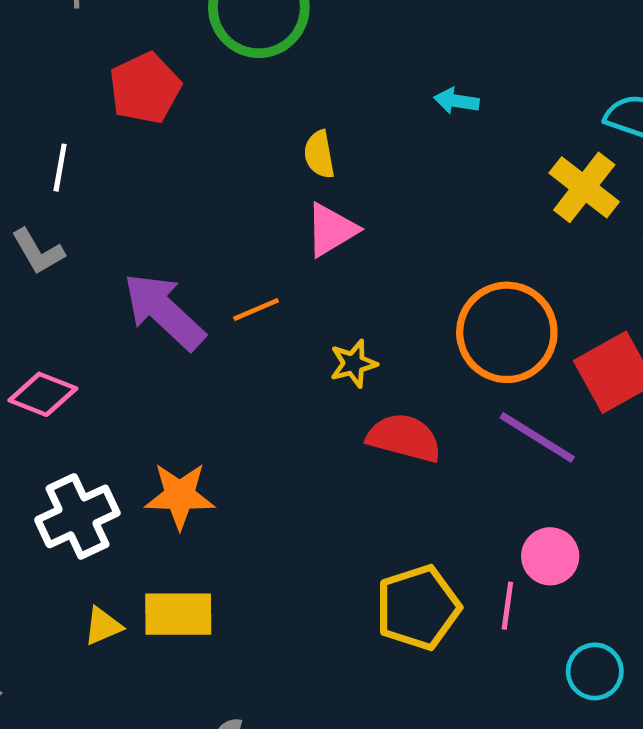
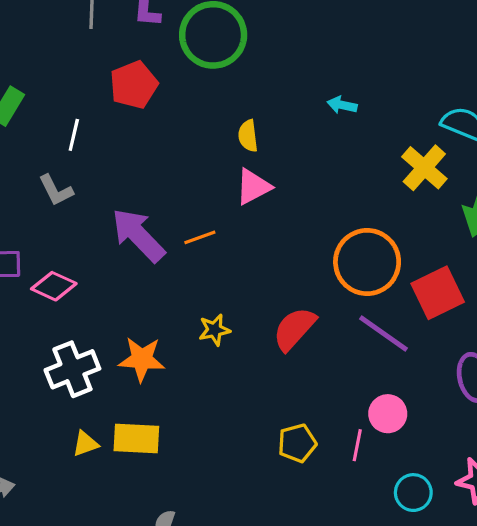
yellow star: (353, 364) -> (214, 330), moved
red semicircle: (404, 438) -> (294, 329), turned -66
yellow pentagon: (418, 608) -> (297, 443), size x0.7

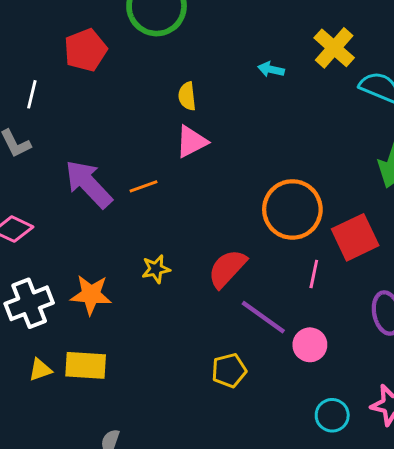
yellow cross: (424, 168) -> (334, 48), moved
purple line: (384, 334) -> (263, 317), moved
pink line: (357, 445) -> (314, 274), moved

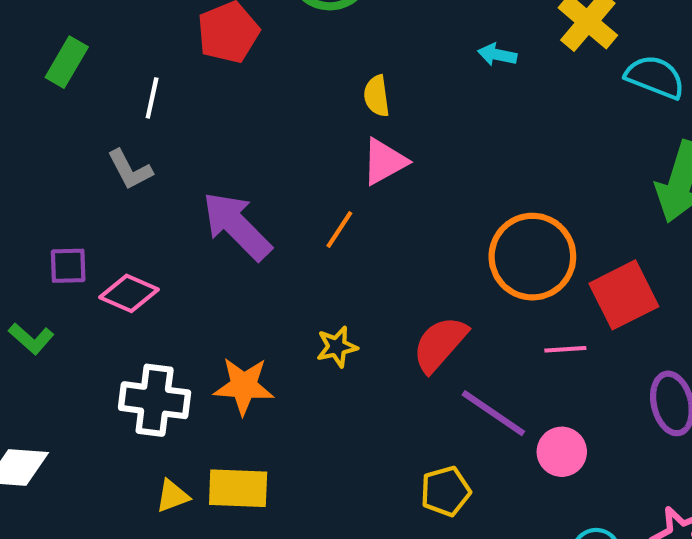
orange line: (144, 186) -> (339, 229), moved, turned -36
pink line: (314, 274) -> (565, 349), turned 76
white cross: (29, 303) -> (155, 400), turned 30

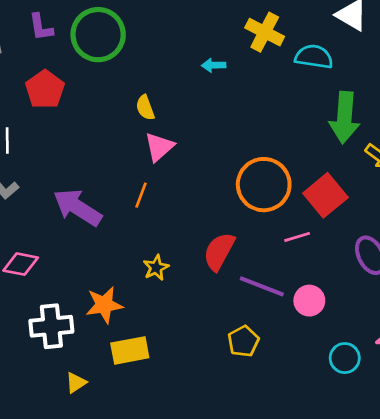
yellow rectangle: (238, 488) -> (130, 350), moved

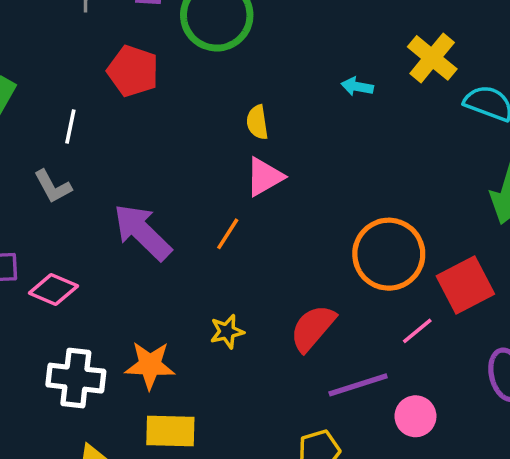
red pentagon: (45, 89) -> (133, 71), turned -30
pink line: (297, 237) -> (417, 331), turned -35
purple line: (262, 286) -> (358, 385), turned -51

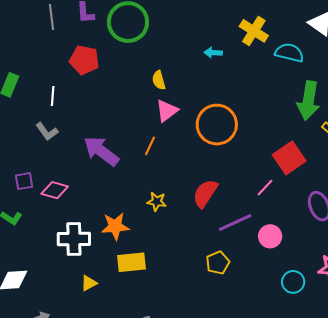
orange circle: (389, 254) -> (217, 125), moved
yellow star: (227, 331) -> (157, 202), turned 30

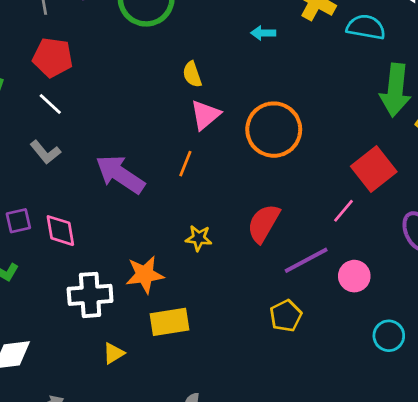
red pentagon: (84, 60) -> (53, 57), moved
white line: (53, 96) -> (50, 104), turned -48
pink diamond: (55, 190) -> (60, 231), turned 68

